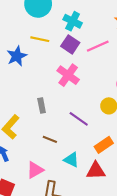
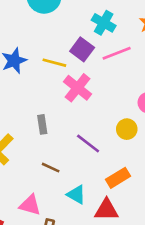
cyan cross: (73, 21) -> (104, 23), moved
yellow line: (40, 39) -> (54, 63), moved
pink triangle: (35, 170) -> (30, 205), turned 42

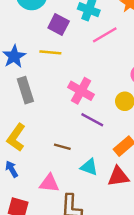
purple square: (82, 49) -> (59, 24), moved
pink cross: (78, 88) -> (81, 91), moved
gray rectangle: (42, 124) -> (25, 90), moved, size x1.5

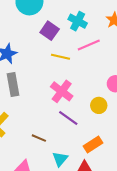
yellow line: (50, 52) -> (60, 57), moved
cyan triangle: (89, 167) -> (60, 159), turned 42

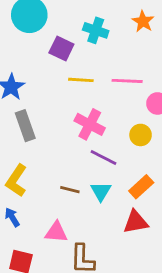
pink line: (89, 45) -> (127, 81), moved, turned 35
cyan triangle: (60, 159) -> (101, 191), moved

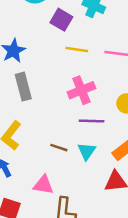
pink cross: (90, 124) -> (81, 90), turned 36
purple line: (104, 157) -> (92, 121), turned -30

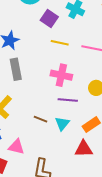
pink cross: (81, 90) -> (61, 75), turned 30
pink triangle: (43, 185) -> (16, 147), moved

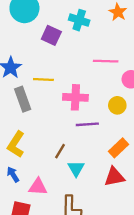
yellow line: (60, 43) -> (43, 80), moved
brown line: (41, 119) -> (60, 151), turned -72
cyan triangle: (62, 124) -> (76, 169), moved

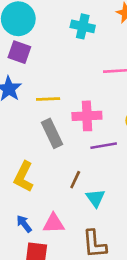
purple square: (51, 35) -> (19, 52), moved
gray rectangle: (23, 99) -> (52, 133), moved
blue arrow: (13, 174) -> (24, 224), moved

